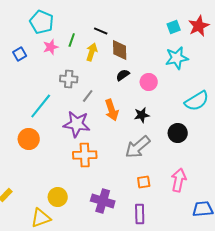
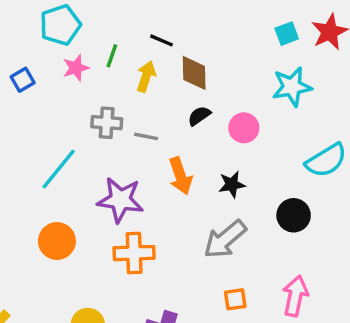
cyan pentagon: (42, 22) -> (60, 25), turned 30
gray line: (88, 96) -> (146, 136), moved, turned 64
orange circle: (29, 139) -> (57, 241), moved

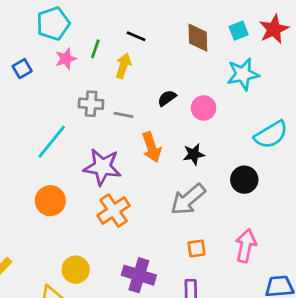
brown diamond: (194, 73) -> (198, 38), moved
orange cross: (134, 253) -> (114, 211), turned -32

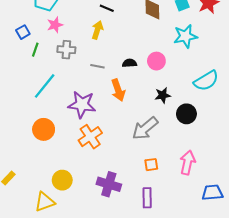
green line: (95, 49) -> (35, 50), moved
black semicircle: (167, 98) -> (130, 63), moved, turned 32
gray cross: (91, 104) -> (66, 50), moved
black star: (194, 154) -> (163, 95), moved

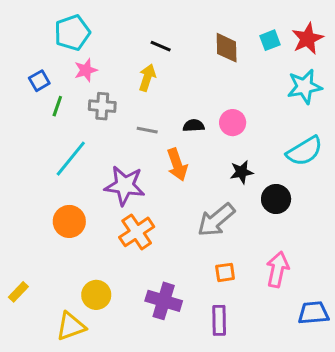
cyan star: (185, 36) -> (305, 87), moved

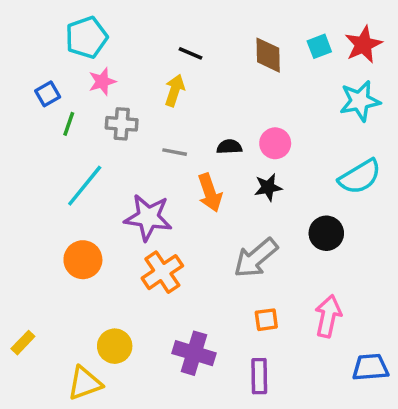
black star: (242, 172) -> (268, 187), moved

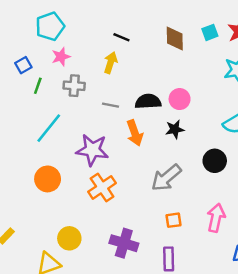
black semicircle: (229, 147) -> (148, 101), size x1.5

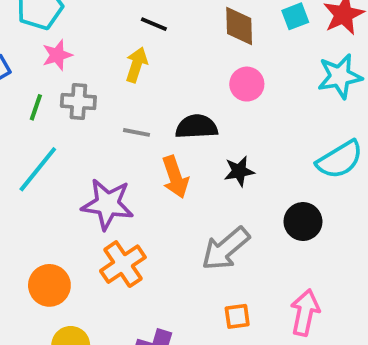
green line: (38, 86) -> (36, 107), moved
pink circle: (180, 99) -> (247, 84), moved
orange circle: (48, 179) -> (49, 285), moved

